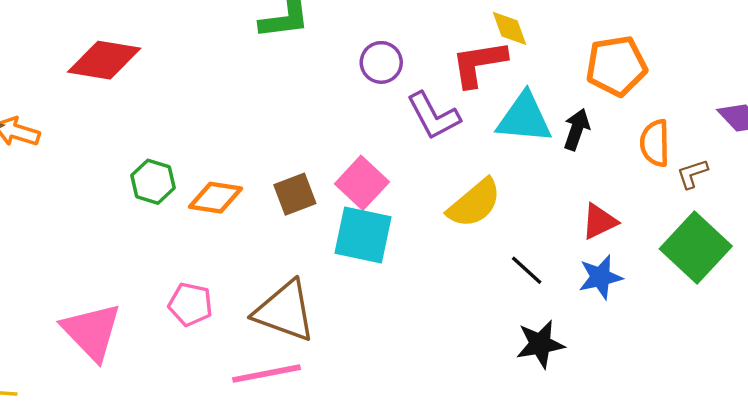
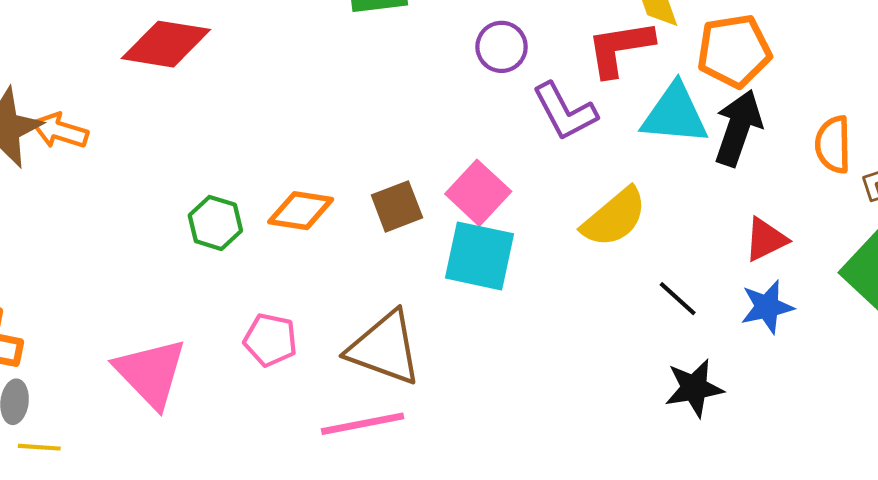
orange pentagon: (616, 66) -> (734, 51), moved
black arrow: (577, 129) -> (738, 128), size x1.5
green hexagon: (153, 182) -> (215, 223), moved

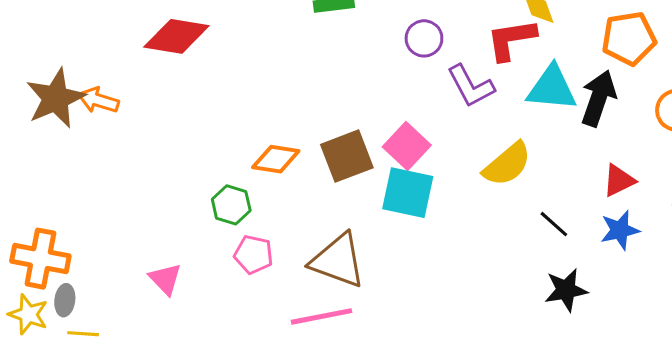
orange pentagon: (734, 51) -> (629, 38), moved
brown square: (397, 206) -> (347, 156), size x1.4
green hexagon: (215, 223) -> (231, 205), moved
pink triangle: (151, 373) -> (165, 279), size x0.6

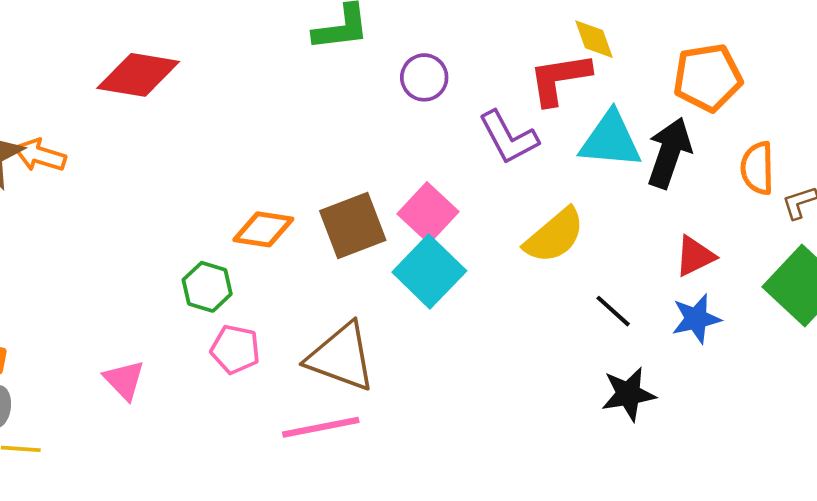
purple circle: (424, 38) -> (424, 77), moved
cyan square: (408, 193) -> (429, 271), turned 32

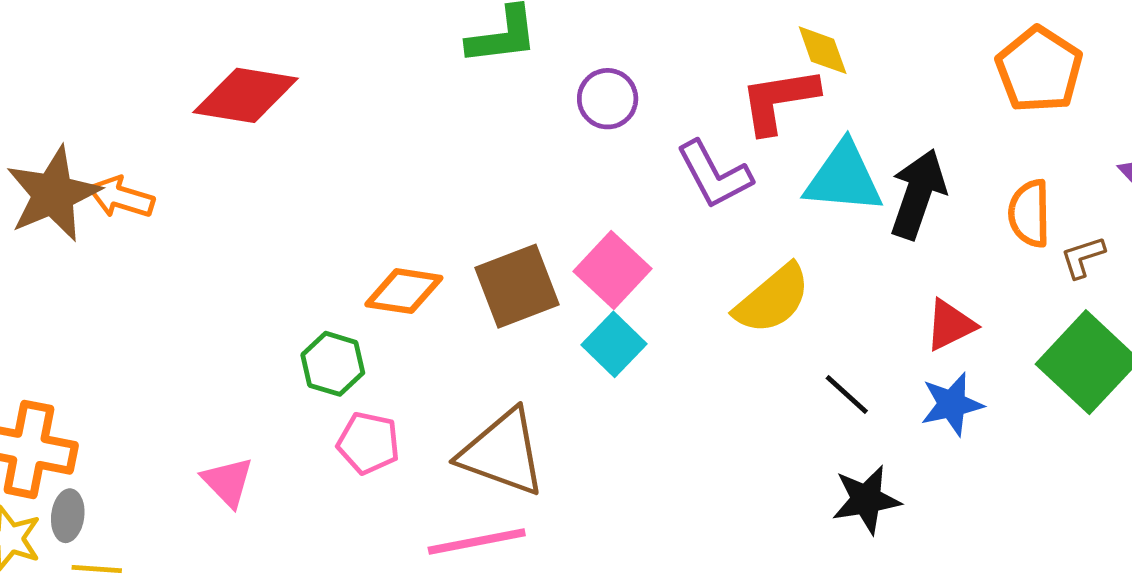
orange pentagon: (708, 77) -> (1039, 70), moved, turned -30
cyan square: (429, 271) -> (614, 344), size x0.7

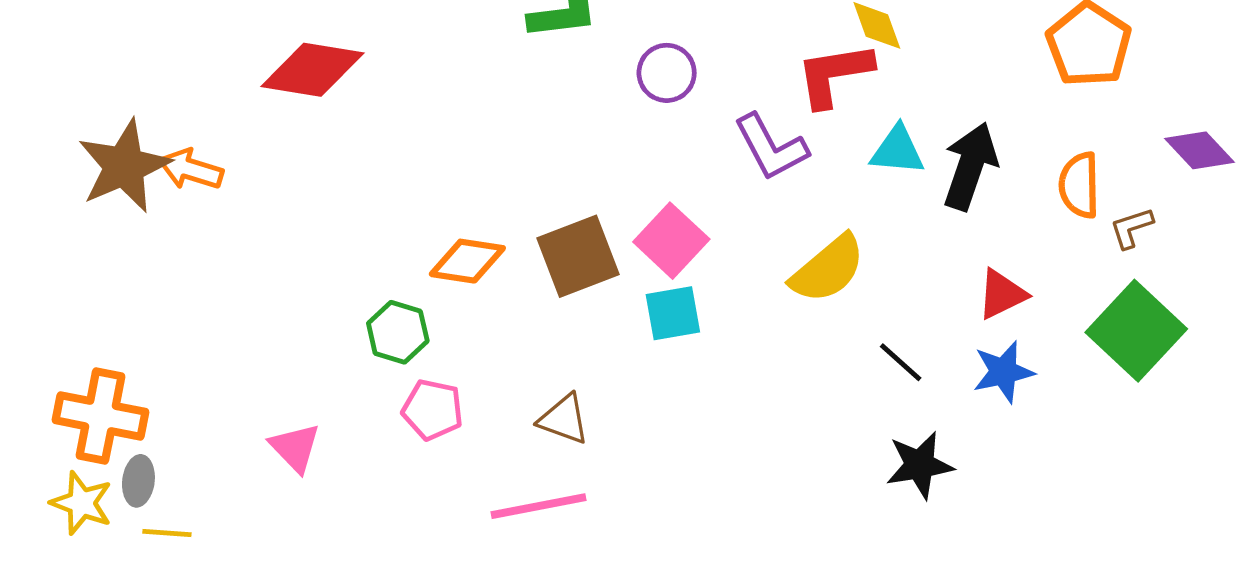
cyan triangle: (844, 178) -> (897, 150), size x0.7
cyan square: (614, 344) -> (673, 313), turned 36
brown triangle: (503, 453) -> (564, 419), size x0.6

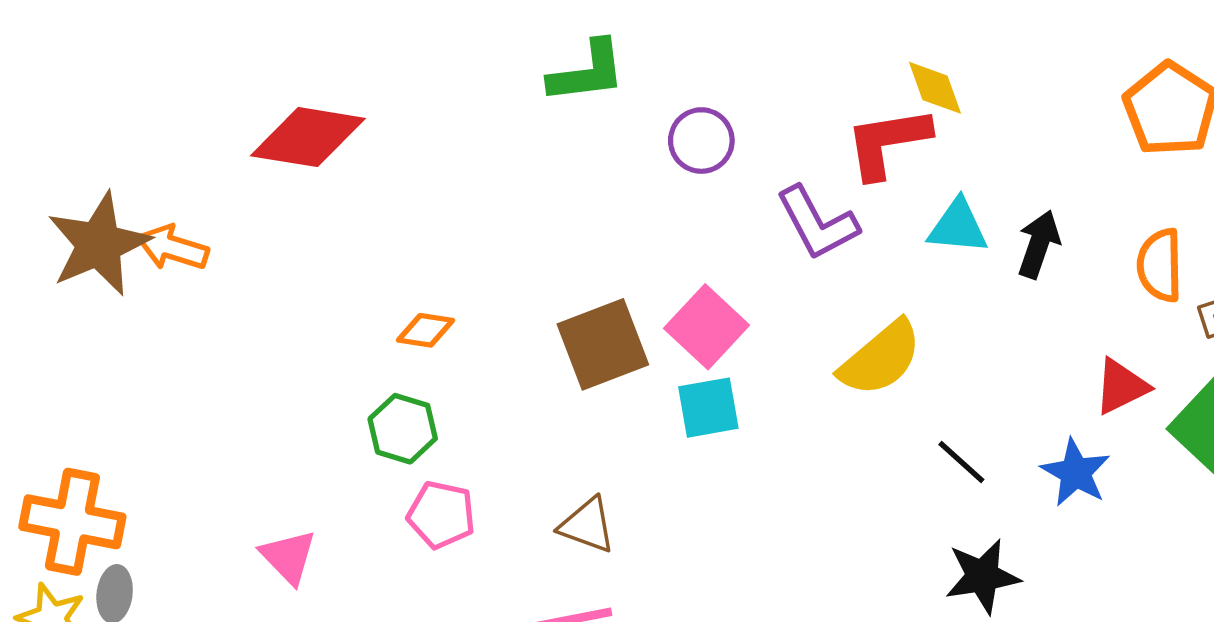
black arrow: (970, 166) -> (1039, 244), size x0.7
orange diamond: (467, 261) -> (426, 330), moved, size x0.7
red triangle: (1002, 294) -> (1121, 386), moved
blue star: (1003, 372) -> (1076, 473), turned -30

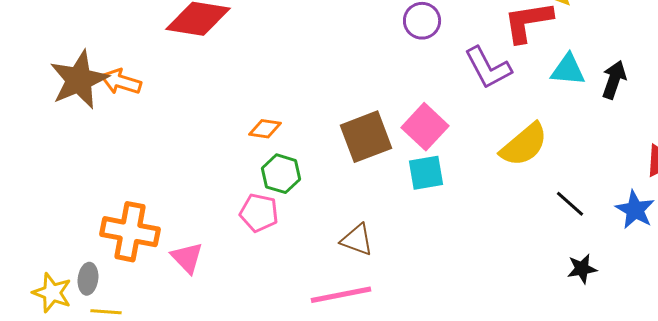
green hexagon: (403, 429) -> (281, 174), moved
pink pentagon: (441, 515) -> (259, 213), moved
orange cross: (72, 522) -> (130, 232), moved
black star: (982, 576) -> (582, 269), size x0.7

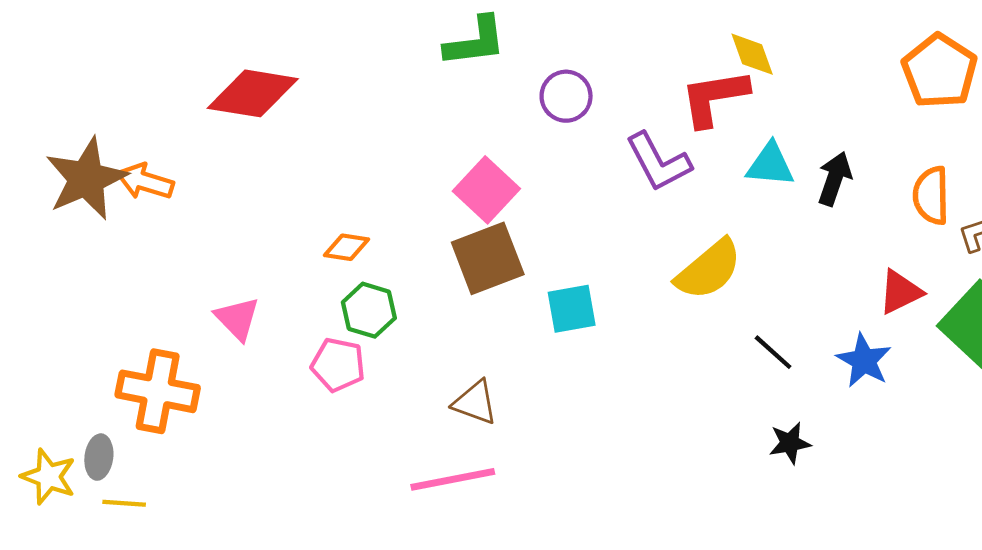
pink square: (425, 127) -> (486, 190), moved
pink triangle: (187, 258) -> (237, 319), moved

